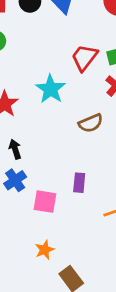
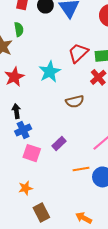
blue cross: (15, 180) -> (23, 130), moved
purple rectangle: (79, 183) -> (59, 144), turned 32

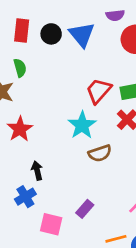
cyan star: (50, 72) -> (82, 125), moved
black arrow: (16, 111) -> (37, 171), moved
blue cross: (23, 130) -> (25, 197), moved

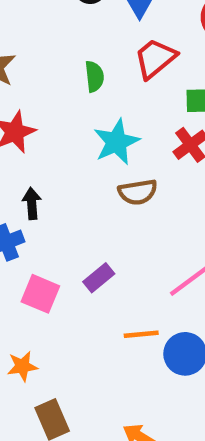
green semicircle: (20, 68) -> (94, 76), moved
red trapezoid: (99, 91) -> (155, 58), moved

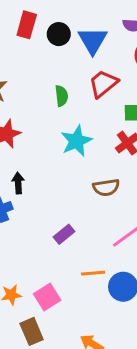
brown semicircle: (138, 192) -> (106, 187), moved
pink square: (40, 294) -> (47, 297), moved, turned 35

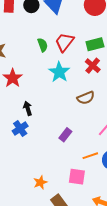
red trapezoid: (103, 84) -> (64, 42), moved
pink square: (47, 297) -> (77, 177), moved, turned -36

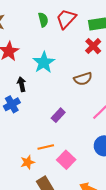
cyan star: (59, 72) -> (44, 62), moved
orange line: (90, 156) -> (46, 147), moved
pink square: (77, 177) -> (66, 160), turned 30

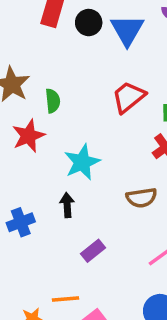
green semicircle: (43, 20) -> (53, 101), moved
black arrow: (22, 84) -> (67, 205), moved

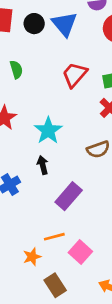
green semicircle: (53, 101) -> (16, 70), moved
purple rectangle: (93, 251) -> (69, 196), size x1.5

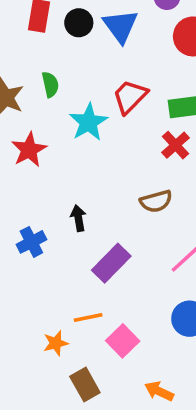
cyan star: (48, 131) -> (89, 122), moved

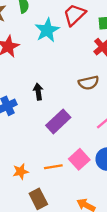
orange line: (88, 318) -> (53, 167), moved
pink square: (123, 341) -> (79, 159), moved

